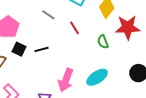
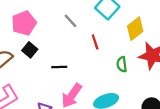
black line: (41, 49) -> (59, 67), moved

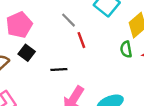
red line: (95, 42) -> (81, 40), moved
green semicircle: (122, 64) -> (126, 49), moved

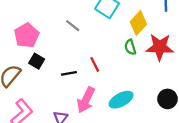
red line: (81, 40) -> (95, 64), moved

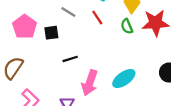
black square: (37, 61) -> (51, 33), moved, turned -32
red line: (95, 64) -> (97, 18), moved

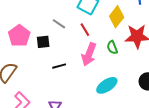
green semicircle: (127, 26) -> (112, 47), moved
pink arrow: (90, 83) -> (89, 54), moved

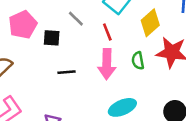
pink arrow: (89, 54) -> (107, 64), turned -30

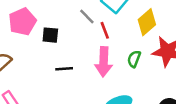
gray line: (76, 19) -> (87, 16), moved
green semicircle: (138, 61) -> (134, 59), turned 30

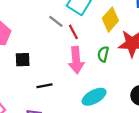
black square: (50, 35) -> (23, 60), moved
black line: (64, 69) -> (45, 86), moved

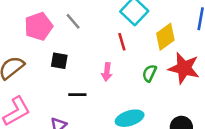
gray line: (56, 21) -> (73, 21), moved
pink arrow: (76, 60) -> (107, 72), moved, size x0.6

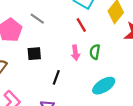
green semicircle: (149, 73) -> (95, 52), moved
black line: (77, 95) -> (56, 77), turned -56

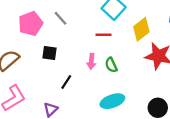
red line: (81, 25) -> (104, 35), turned -72
green semicircle: (95, 52) -> (111, 65), turned -48

